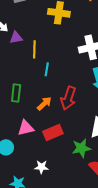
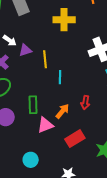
red arrow: (68, 98) -> (85, 102), size x0.6
pink triangle: (26, 128) -> (45, 125), moved

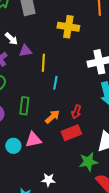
pink triangle: (45, 125) -> (33, 140), moved
red rectangle: (75, 139) -> (71, 133), moved
cyan circle: (31, 160) -> (13, 146), moved

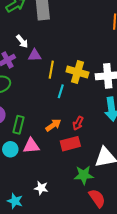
yellow cross: (68, 27) -> (77, 72), moved
green rectangle: (24, 106) -> (19, 125), moved

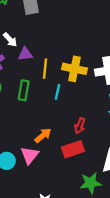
green rectangle: (19, 125) -> (24, 90), moved
orange arrow: (53, 125) -> (43, 135), moved
pink triangle: (31, 146) -> (30, 155), turned -42

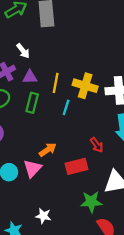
purple triangle: (25, 54) -> (30, 77), moved
red arrow: (80, 126) -> (97, 145), moved, turned -63

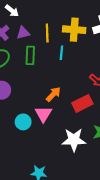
white star: (43, 216) -> (74, 140), moved, size x1.6

